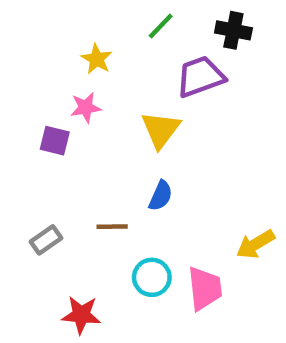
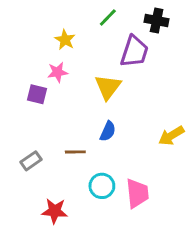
purple trapezoid: (200, 77) -> (134, 51), turned 128
yellow arrow: (255, 244) -> (171, 136), moved

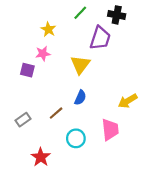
brown line: (75, 152) -> (56, 113), turned -40
pink trapezoid: (137, 193) -> (110, 130), moved
red star: (55, 211) -> (41, 157), turned 30

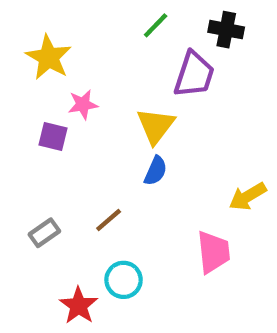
yellow star: (48, 29) -> (49, 57), moved, size x1.5
blue semicircle: (80, 98) -> (156, 171), moved
cyan circle: (76, 138) -> (124, 280), moved

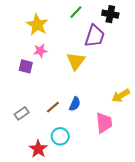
yellow star: (49, 57) -> (37, 25), moved
blue semicircle: (156, 171) -> (75, 104), moved

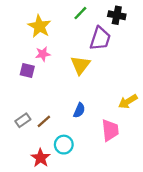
brown line: (53, 107) -> (44, 121), moved

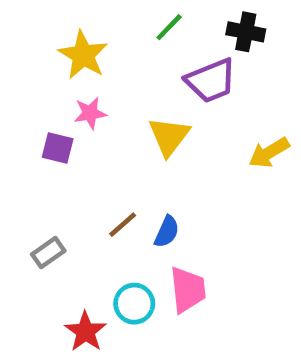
purple trapezoid: (100, 38) -> (211, 81), turned 50
yellow arrow: (128, 101) -> (269, 153), moved
brown line: (44, 121) -> (123, 225), moved
pink trapezoid: (110, 130) -> (188, 290), moved

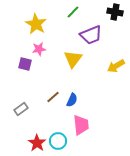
black cross: (246, 32) -> (115, 12), moved
cyan circle: (134, 304) -> (58, 141), moved

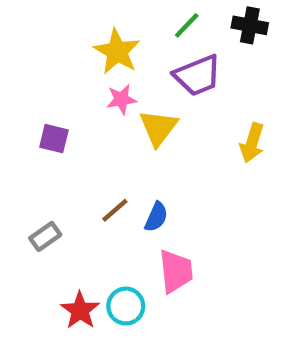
green line: (73, 12) -> (187, 25), moved
yellow star: (36, 24) -> (117, 52), moved
pink star: (39, 49) -> (121, 99), moved
yellow arrow: (116, 66) -> (252, 143), turned -42

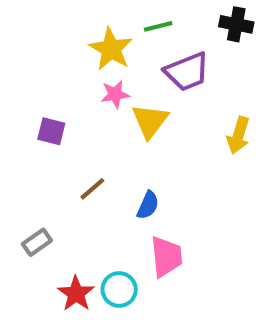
green line: (187, 25) -> (158, 26), moved, turned 32
brown line: (115, 210) -> (92, 189), moved
gray rectangle: (45, 236) -> (37, 242), moved

